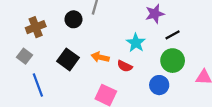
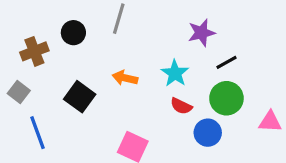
black circle: (73, 19) -> (73, 33), moved
orange arrow: (100, 57) -> (125, 78), moved
red semicircle: (125, 66) -> (181, 106), moved

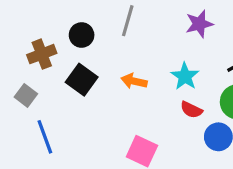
purple star: (201, 33) -> (199, 24), moved
black square: (80, 97) -> (82, 80), moved

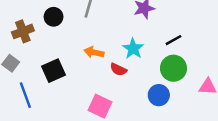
black square: (82, 80) -> (54, 71), moved, turned 30
red semicircle: (191, 110) -> (118, 69), moved

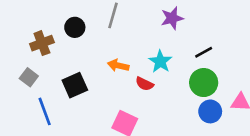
blue circle: (159, 95) -> (210, 111), moved

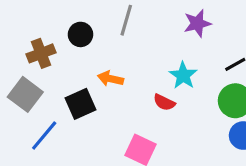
orange arrow: (118, 65) -> (111, 79), moved
gray square: (29, 77) -> (25, 94), size x1.5
blue line: (45, 111) -> (44, 136), turned 60

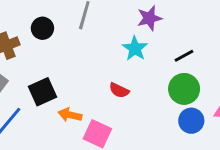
cyan star: (183, 75) -> (135, 48), moved
orange arrow: (111, 79) -> (70, 115), moved

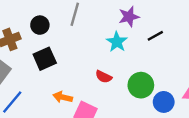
black line: (184, 56) -> (155, 36), moved
green circle: (184, 89) -> (141, 85), moved
black square: (42, 92) -> (45, 59), moved

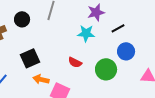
cyan star: (117, 42) -> (86, 33), turned -30
black square: (45, 59) -> (30, 58), moved
blue circle: (164, 102) -> (126, 51), moved

